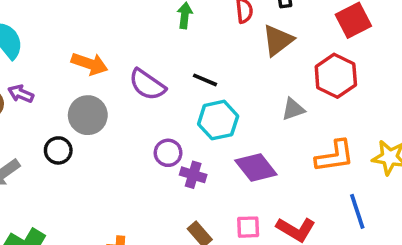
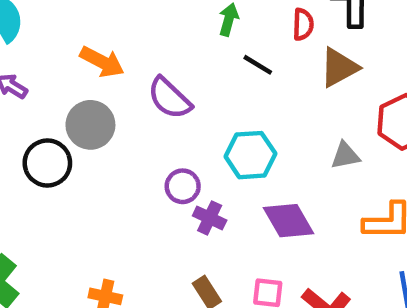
black line: (205, 80) -> (258, 65), moved
black circle: (58, 150) -> (47, 163), size x1.4

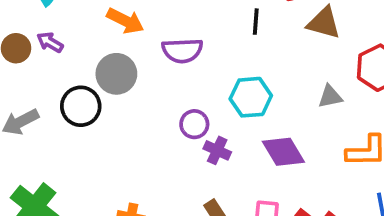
black line: (258, 65) -> (256, 22), turned 64
brown triangle: (339, 68) -> (324, 23), turned 45
purple semicircle: (170, 98) -> (182, 51), turned -45

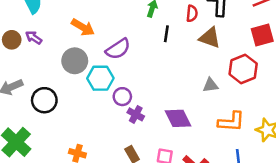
purple semicircle: (182, 51) -> (118, 49), turned -35
cyan hexagon: (251, 97) -> (100, 78), moved
black circle: (81, 106) -> (44, 100), moved

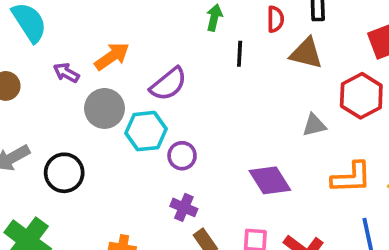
orange arrow: (83, 27) -> (112, 56), turned -60
purple arrow: (34, 38) -> (66, 73), moved
purple cross: (136, 114) -> (184, 207), moved

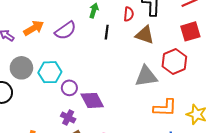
purple semicircle: (168, 84) -> (65, 30), moved
gray circle: (104, 108) -> (21, 68), moved
gray triangle: (314, 125) -> (146, 76), size x1.6
purple diamond: (270, 180) -> (92, 100), moved

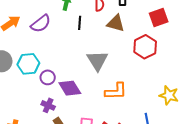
gray triangle: (146, 76) -> (97, 61), moved, turned -50
orange L-shape: (165, 108) -> (116, 91), moved

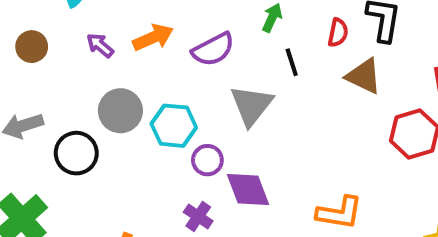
black line: (80, 23) -> (292, 62), turned -32
gray triangle: (97, 61) -> (252, 105), moved

